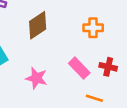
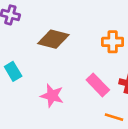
brown diamond: (38, 25) -> (53, 39), turned 48

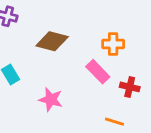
pink rectangle: (98, 85) -> (98, 72), moved

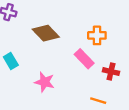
brown diamond: (52, 41) -> (46, 33), turned 32

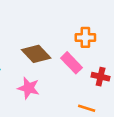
brown diamond: (46, 33) -> (36, 54), moved

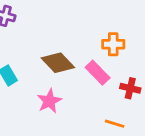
pink star: (29, 88) -> (49, 101), turned 30

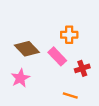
red cross: (130, 88) -> (82, 68), turned -32

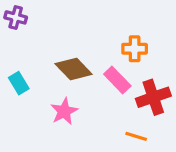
red cross: (82, 68) -> (153, 97), size x1.5

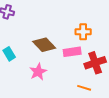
pink rectangle: (117, 80) -> (72, 52), turned -54

